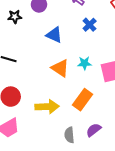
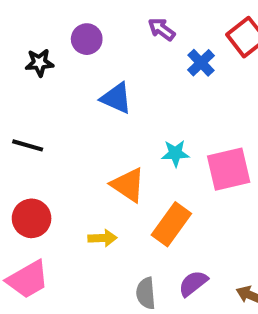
blue cross: (90, 25) -> (201, 63), moved
orange triangle: (60, 68) -> (128, 185), moved
yellow arrow: (47, 107) -> (102, 238), size x0.6

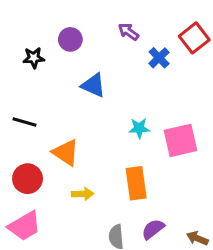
orange triangle: (128, 185) -> (66, 153), moved
orange rectangle: (171, 224) -> (136, 183), turned -44

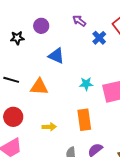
orange triangle: (66, 153) -> (39, 87), moved, turned -30

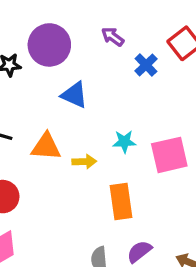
purple circle: (41, 26) -> (49, 45), size x1.6
yellow arrow: (49, 127) -> (84, 162), moved

